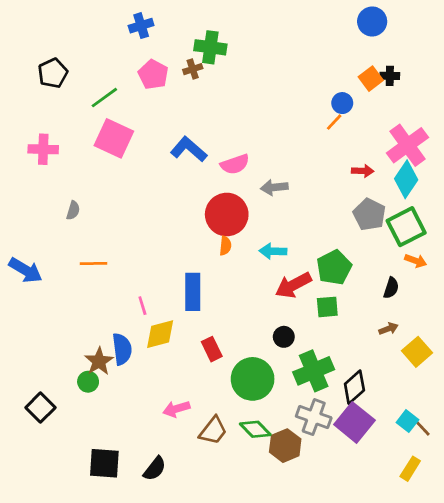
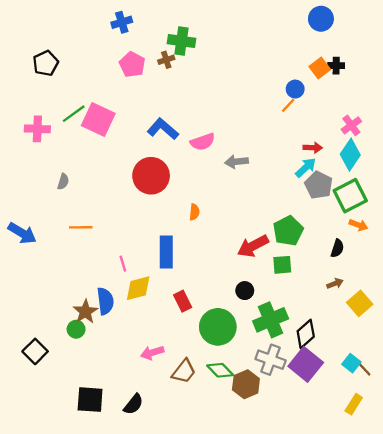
green line: (104, 98) -> (74, 114), moved
pink cross: (407, 145) -> (351, 125), size x0.6
red circle: (227, 215) -> (151, 176), moved
cyan arrow: (273, 251) -> (306, 168), moved, turned 135

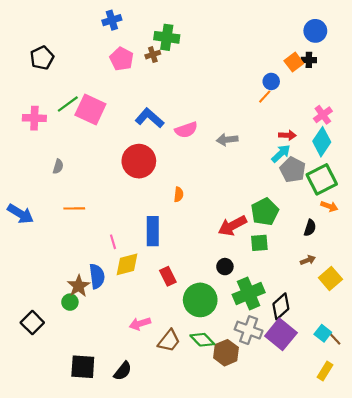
blue circle: (321, 19) -> (315, 31), moved
gray arrow: (237, 162) -> (227, 140), moved

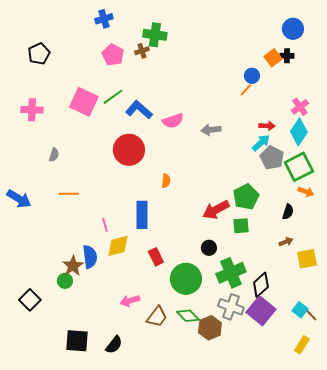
green line: (68, 104) -> (113, 97), moved
yellow square: (330, 278) -> (307, 259), turned 30

